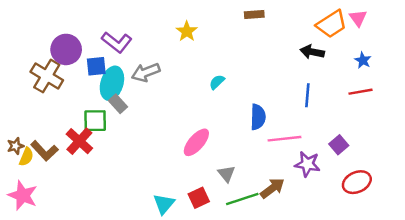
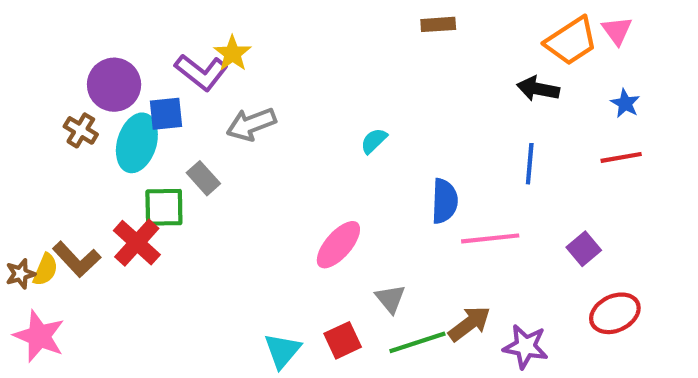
yellow star: (187, 31) -> (232, 53), moved
brown cross: (47, 76) -> (81, 130), size x0.6
cyan ellipse: (112, 83) -> (137, 143), moved
brown star: (15, 146) -> (20, 274), moved
purple star: (307, 164) -> (526, 347), moved

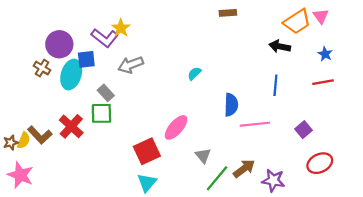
green square: (164, 207) -> (101, 113), moved
red square: (343, 340) -> (147, 151), moved, size x1.4
green line: (417, 342) -> (217, 178), turned -32

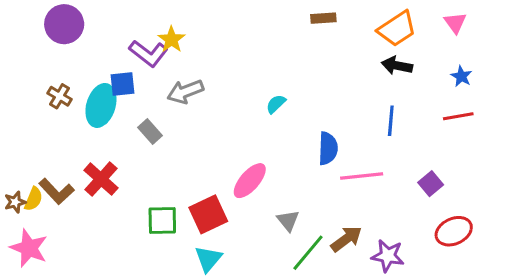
orange trapezoid: (297, 22) -> (397, 29), moved
purple circle: (59, 44) -> (64, 24), moved
green square: (101, 113) -> (162, 220), moved

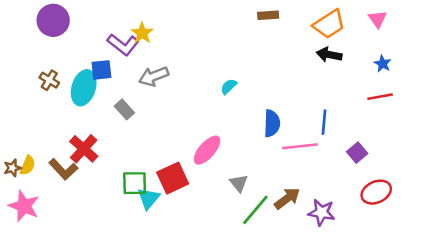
blue line: (391, 121) -> (324, 122), moved
brown L-shape: (56, 191) -> (63, 169), moved
cyan triangle: (208, 259) -> (149, 198), moved

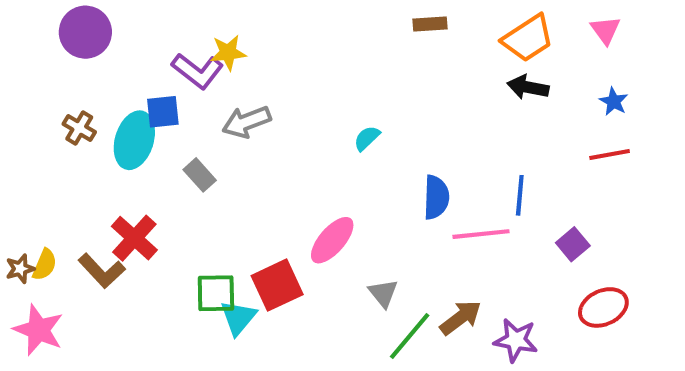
yellow star: (142, 33) -> (228, 53), turned 30

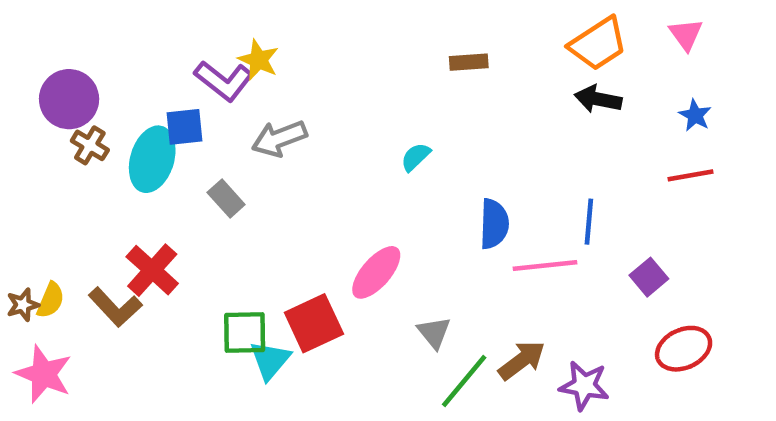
brown rectangle: (430, 24) -> (469, 62), moved
purple circle: (85, 32) -> (69, 99), moved
yellow star: (228, 53) -> (258, 60), turned 30

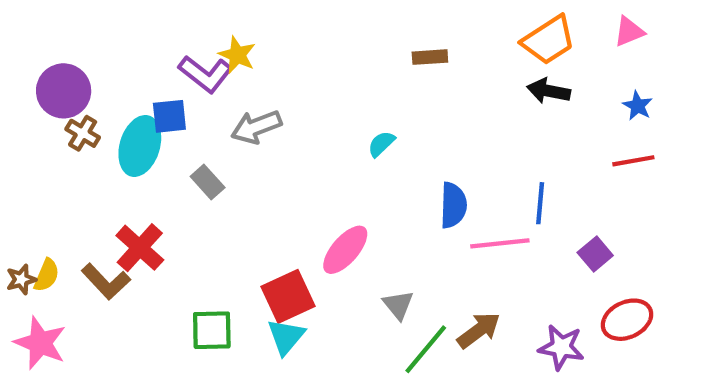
pink triangle: (686, 34) -> (629, 32), turned 44
green square: (245, 332) -> (212, 330), moved
cyan triangle: (270, 360) -> (286, 337), moved
purple star: (584, 386) -> (561, 347), moved

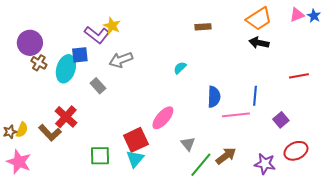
blue star: (638, 106) -> (314, 16), moved

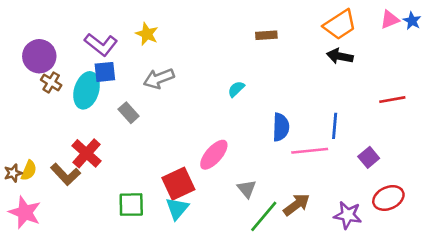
purple L-shape: (97, 35) -> (101, 44), moved

